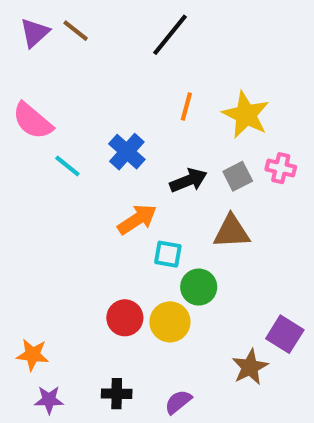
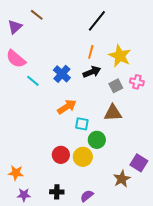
purple triangle: (35, 33) -> (15, 27), moved
black line: (170, 35) -> (97, 21), moved
black arrow: (188, 180) -> (92, 72), moved

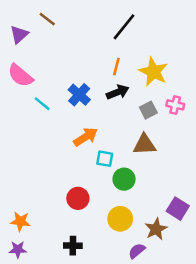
yellow circle: (83, 157) -> (120, 219), moved
purple star: (24, 195) -> (18, 249), moved
purple semicircle: (87, 196) -> (137, 251), moved

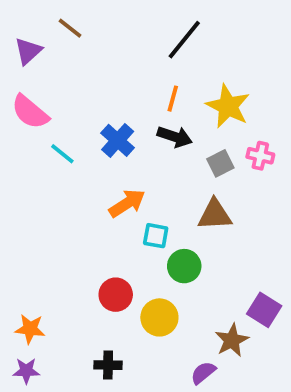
black arrow: (118, 92) -> (175, 137), turned 40
yellow circle: (120, 219) -> (159, 317), moved

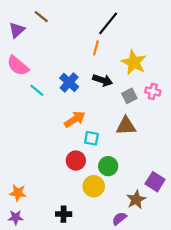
orange line: (173, 99) -> (96, 48), moved
green circle: (184, 266) -> (108, 166), moved
red circle: (116, 295) -> (76, 161), moved

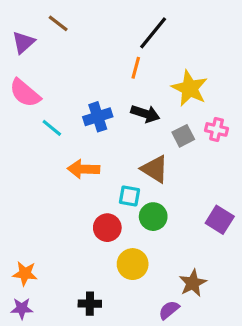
blue cross: (69, 82) -> (98, 117), turned 30
orange arrow: (75, 119) -> (84, 169), moved, turned -145
brown triangle: (126, 126) -> (155, 169), moved, turned 35
green circle: (108, 166) -> (153, 217), moved
purple square: (155, 182) -> (220, 220), moved

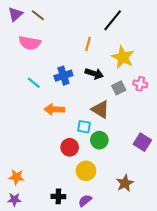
black line: (153, 33) -> (113, 20), moved
purple triangle: (23, 42) -> (15, 14), moved
pink semicircle: (25, 93) -> (30, 43), moved, turned -30
purple semicircle: (169, 310) -> (85, 201), moved

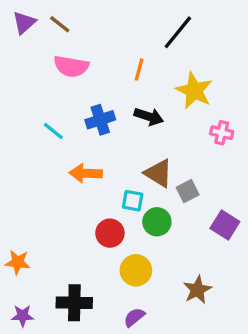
pink semicircle: (30, 43) -> (71, 66), moved
gray square: (119, 88) -> (188, 191), moved
orange star: (16, 177) -> (18, 262), moved
black cross: (58, 196) -> (74, 303), moved, size x1.5

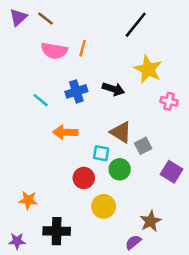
orange line: (139, 70) -> (83, 48), moved
orange star: (18, 262) -> (28, 200), moved
purple semicircle: (134, 317) -> (133, 242), moved

